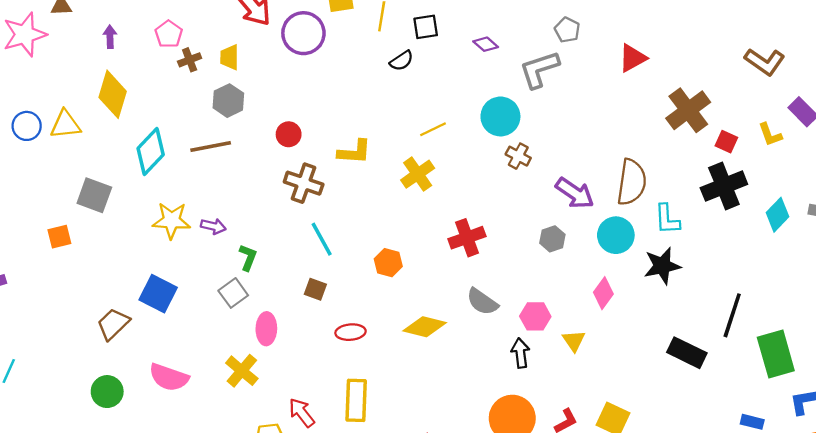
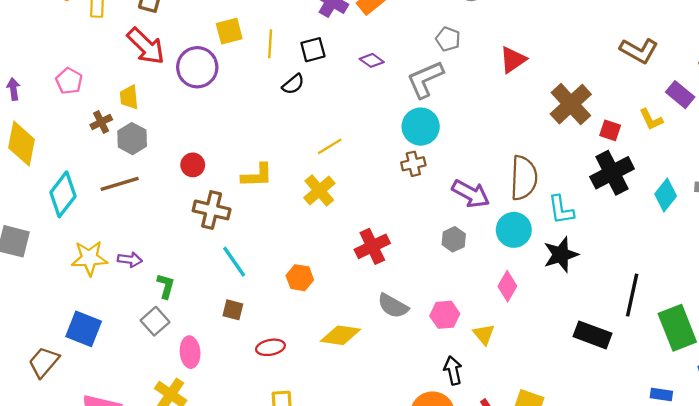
brown cross: (190, 60) -> (101, 122), moved
cyan circle: (500, 116) -> (421, 127), moved
brown cross: (518, 156) -> (413, 164), turned -35
black arrow: (520, 353) -> (453, 370), moved

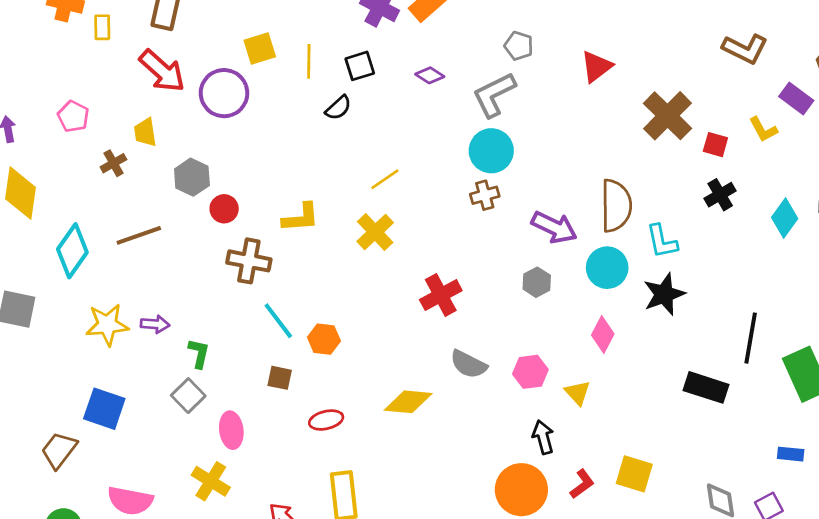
gray hexagon: (132, 139) -> (192, 177), moved
black cross: (612, 173) -> (720, 195), size x0.6
orange hexagon: (300, 278) -> (324, 339), moved

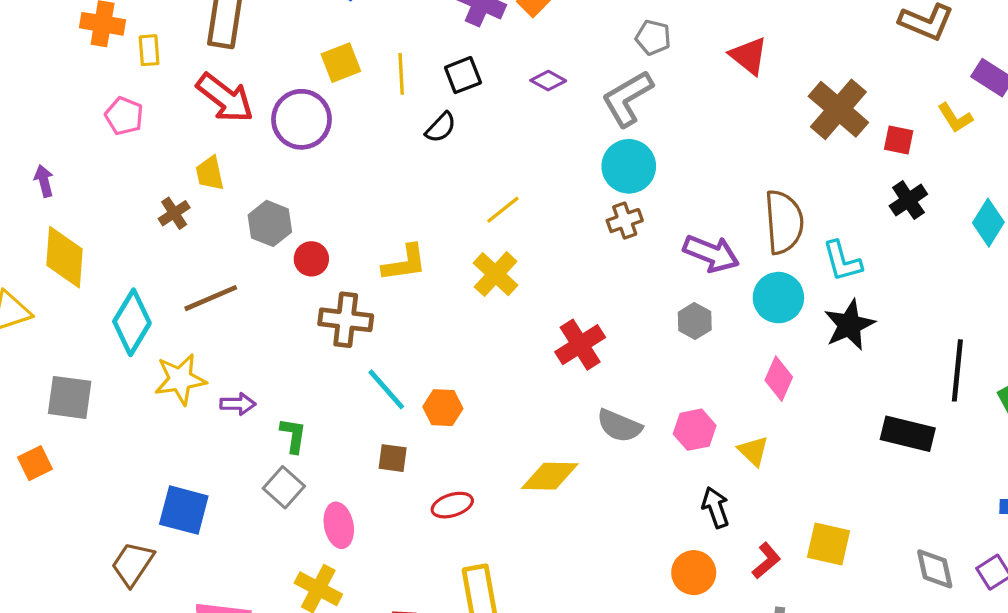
red triangle: (596, 67) -> (749, 56), turned -40
pink pentagon: (73, 116) -> (124, 116), moved
yellow star: (107, 325) -> (180, 379), moved
orange circle: (521, 490) -> (694, 573), size x0.7

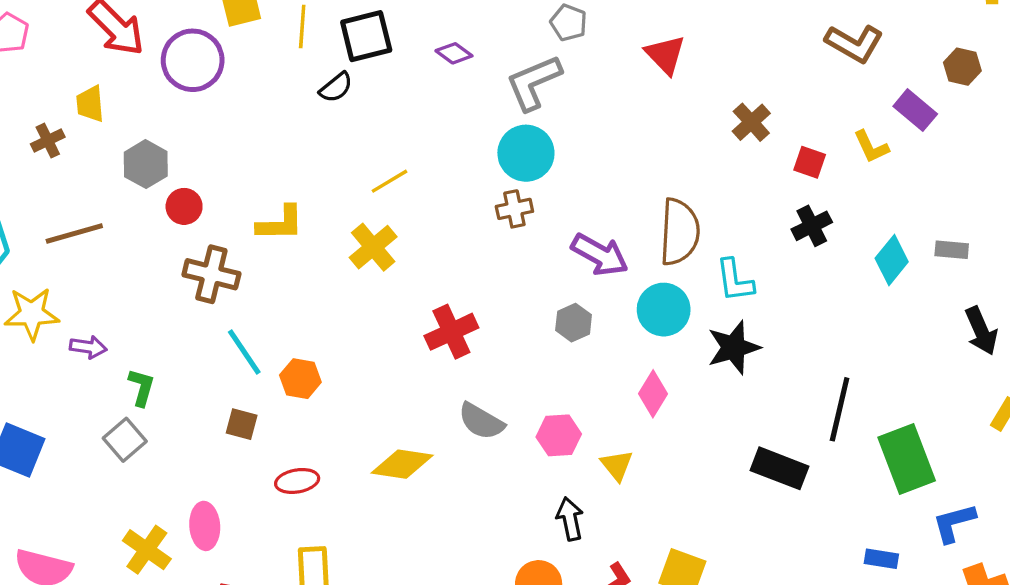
black square: (463, 75) -> (366, 36), size x1.4
brown cross: (838, 109) -> (751, 122), size x0.6
pink ellipse: (339, 525) -> (205, 526), moved

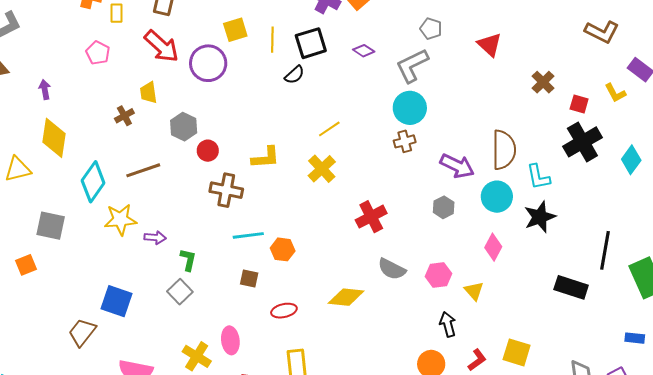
black cross: (812, 226) -> (582, 142), size x1.6
cyan line: (244, 352) -> (248, 235), turned -60

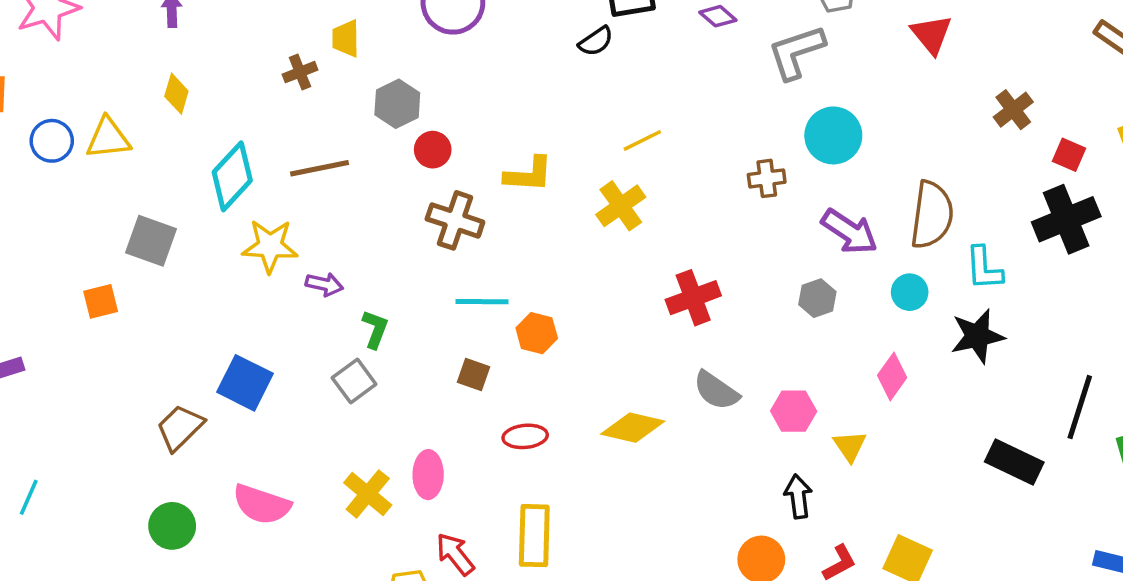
cyan circle: (410, 108) -> (833, 135), moved
yellow diamond: (54, 138) -> (176, 94), size x0.6
cyan circle: (497, 197) -> (910, 292), size x0.7

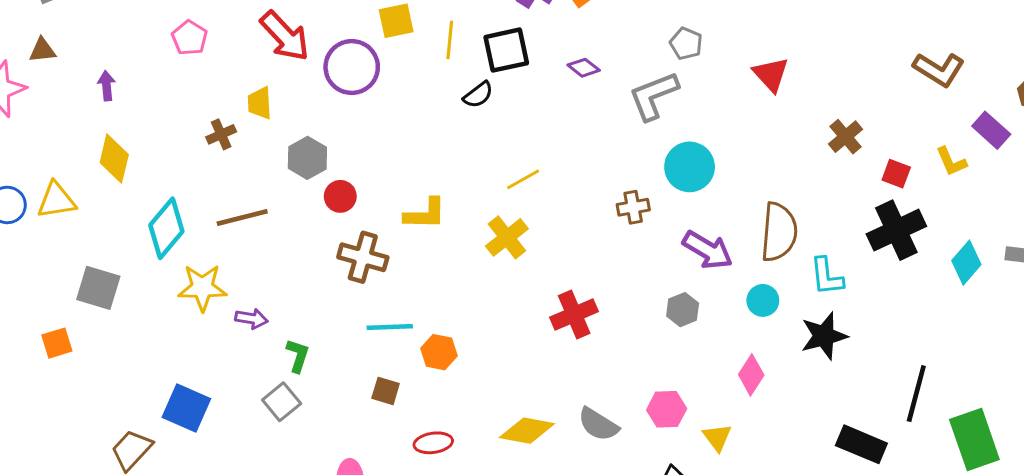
yellow diamond: (176, 94) -> (114, 159), size x1.4
gray semicircle: (716, 391) -> (598, 424), moved

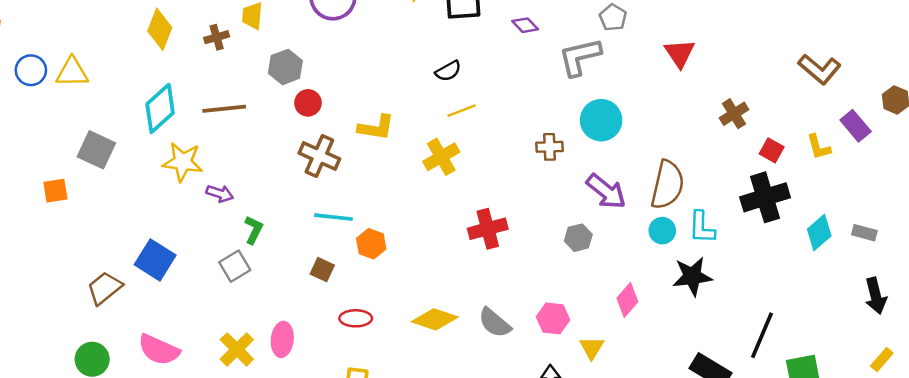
black semicircle: (478, 95) -> (448, 71), moved
yellow diamond: (114, 159) -> (160, 29), moved
cyan circle: (763, 300) -> (662, 231), moved

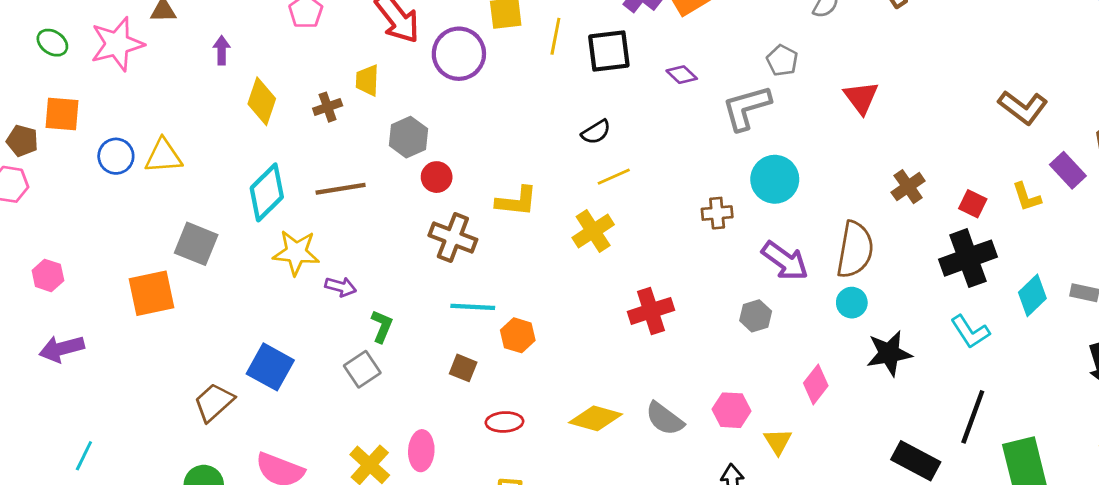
brown cross: (734, 114) -> (908, 187), moved
orange square: (55, 191) -> (151, 293), size x1.6
cyan L-shape: (702, 227) -> (970, 332), moved, turned -32

